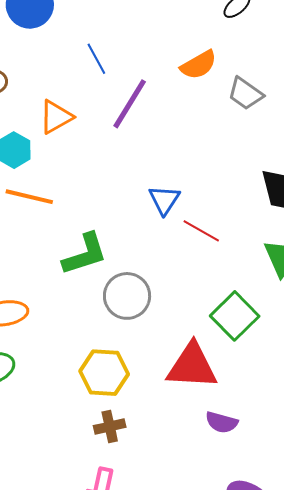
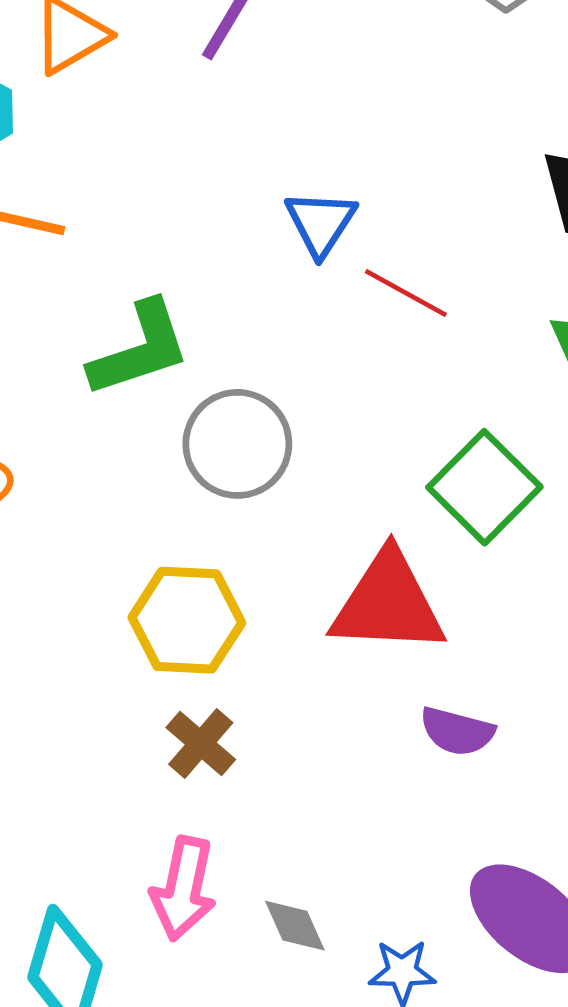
brown cross: (110, 426) -> (201, 743), turned -36

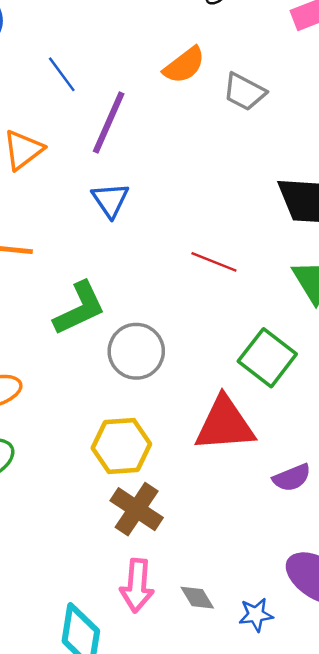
blue triangle: (321, 223) -> (110, 200), moved
purple semicircle: (457, 731) -> (292, 478), moved, turned -30
brown cross: (201, 743) -> (137, 509), size x1.4

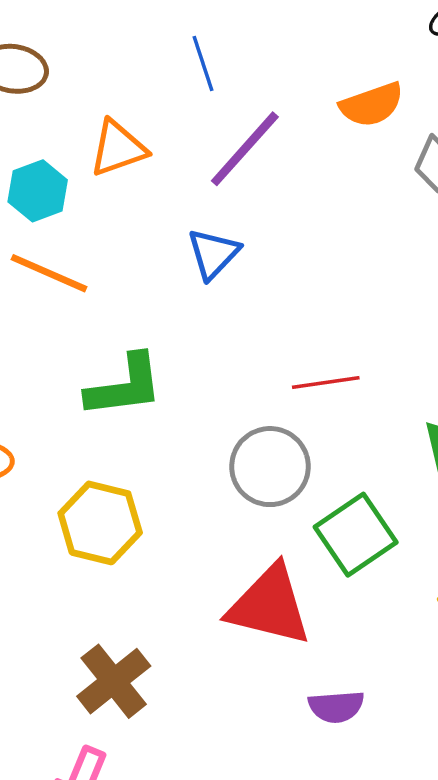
red line: (214, 262) -> (326, 382), turned -48
gray circle: (136, 351) -> (270, 467), moved
yellow hexagon: (121, 446) -> (100, 523), moved

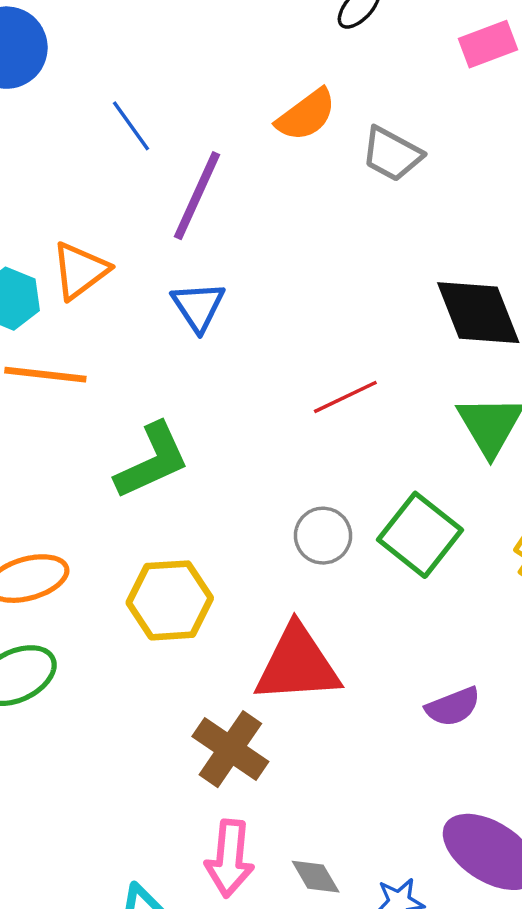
orange triangle: (118, 148) -> (80, 271), moved
gray circle: (270, 467) -> (323, 536), moved, size x0.7
red triangle: (269, 605) -> (297, 664), moved

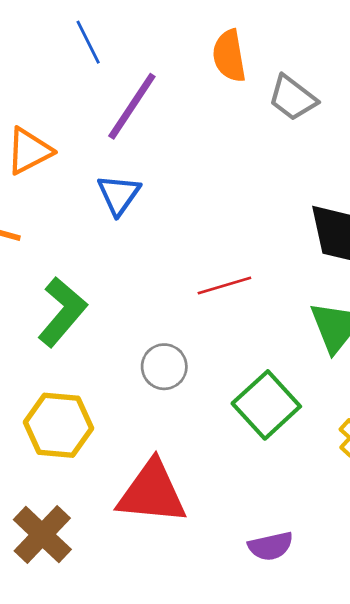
orange semicircle: (306, 115) -> (229, 56), turned 108
green L-shape: (152, 461) -> (62, 312), turned -34
gray circle: (323, 536) -> (164, 367), moved
brown cross: (230, 749) -> (42, 534), moved

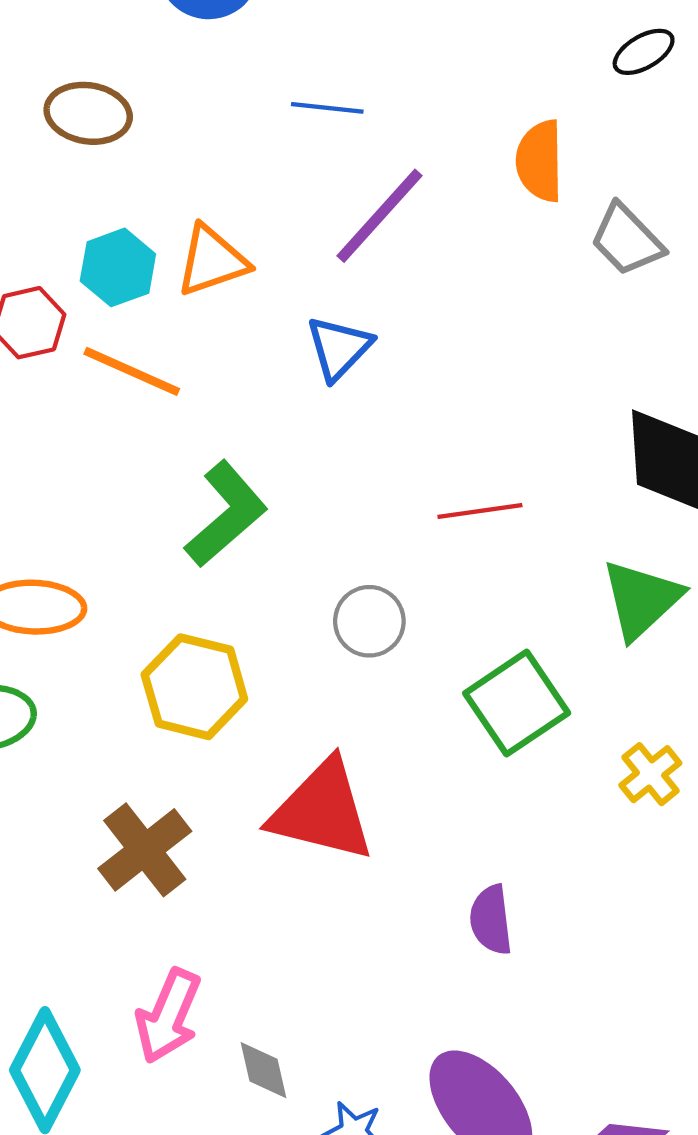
blue line: (88, 42) -> (327, 108), turned -66
purple semicircle: (271, 546) -> (491, 920), turned 87

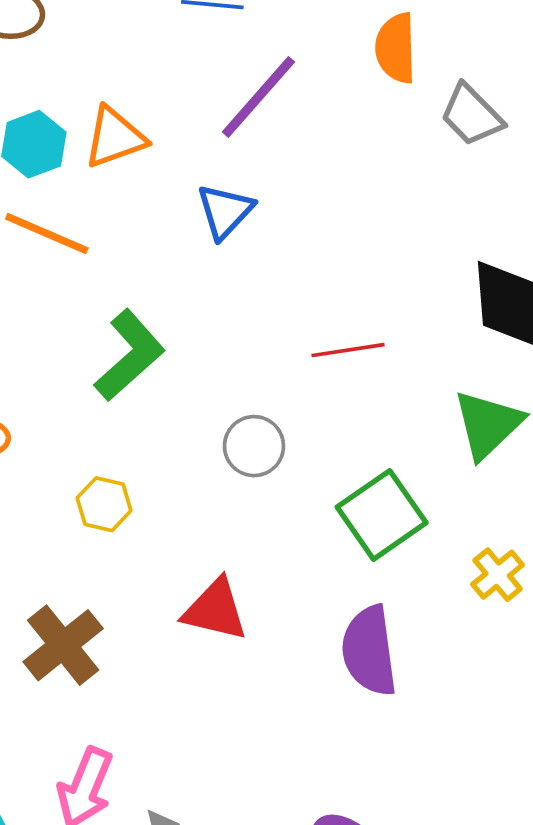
yellow hexagon: (194, 687) -> (104, 504), size x0.6
red triangle: (322, 811) -> (215, 610), size x0.7
purple semicircle: (491, 920) -> (369, 651), moved, size x1.5

